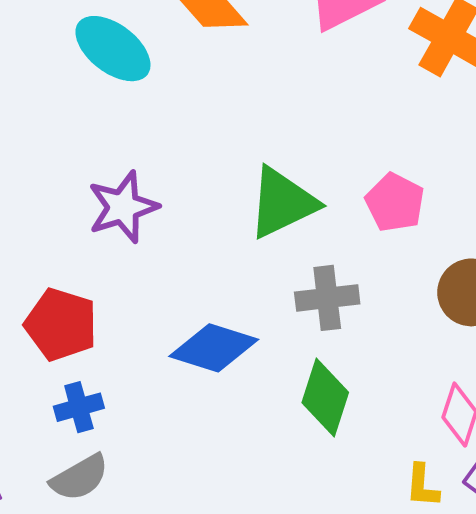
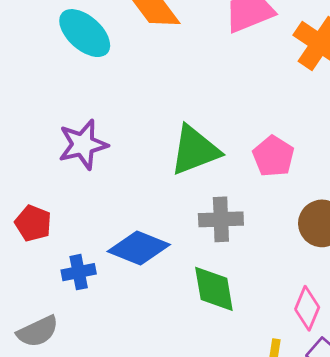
red pentagon: (61, 324) -> (33, 223), size x0.7
green diamond: (325, 397) -> (214, 289), turned -32
blue cross: (79, 407) -> (79, 272), moved

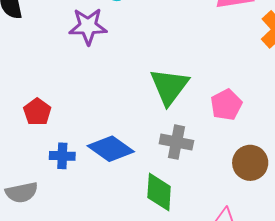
purple star: (83, 144) -> (88, 26), moved
green triangle: (195, 150) -> (169, 86), turned -45

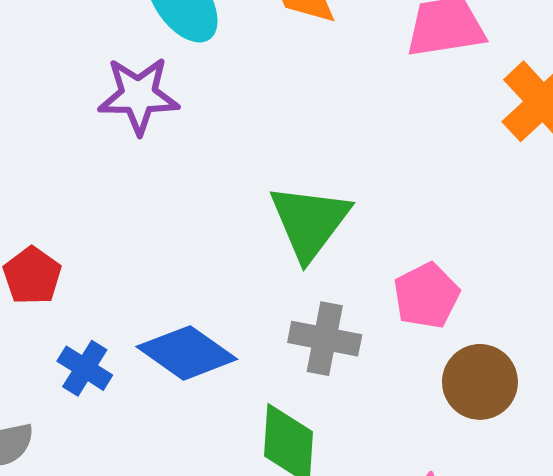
pink pentagon: (226, 105) -> (426, 296), moved
blue cross: (62, 156) -> (85, 368), turned 30

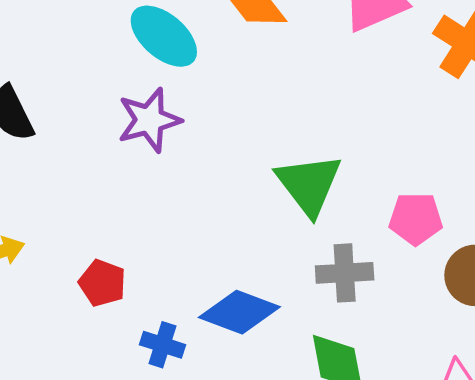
pink pentagon: (426, 296) -> (416, 219), turned -30

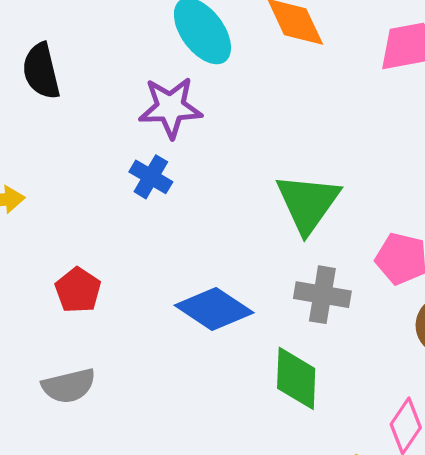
red pentagon: (102, 283) -> (78, 290), moved
blue cross: (162, 345) -> (151, 177), moved

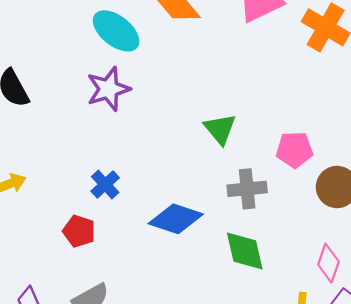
blue cross: (151, 177) -> (105, 185), moved, turned 32
green triangle: (308, 203) -> (220, 129), size x0.7

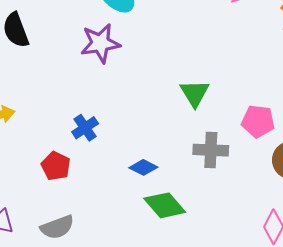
blue diamond: (176, 219) -> (143, 167), size x0.6
green diamond: (245, 251) -> (165, 205), moved, turned -36

